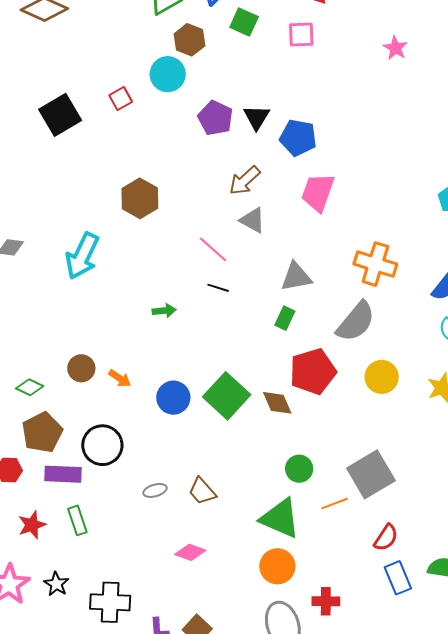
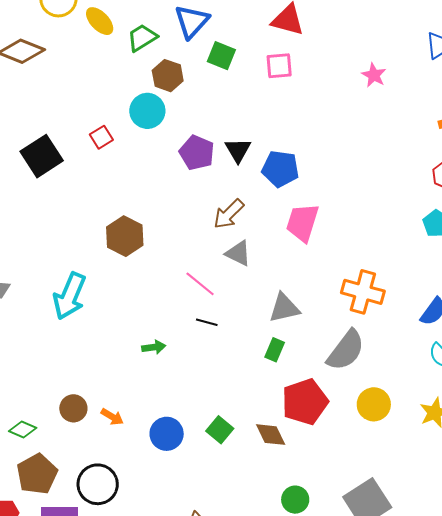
green square: (227, 396) -> (220, 430), size x0.6

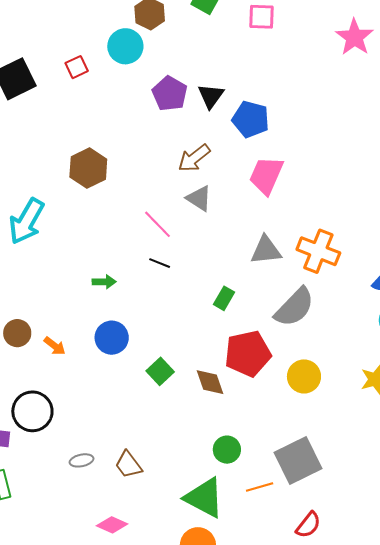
pink star: (374, 75) -> (354, 37), size x1.5
gray triangle: (284, 308) -> (266, 250), moved
yellow circle: (374, 404) -> (304, 376), moved
blue circle: (167, 434) -> (112, 338), moved

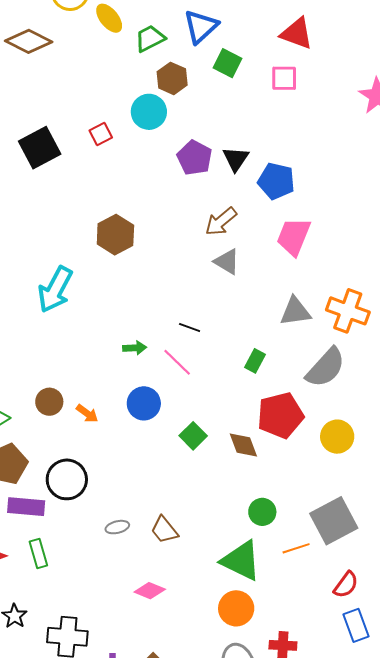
pink line: (158, 224) -> (177, 362), moved

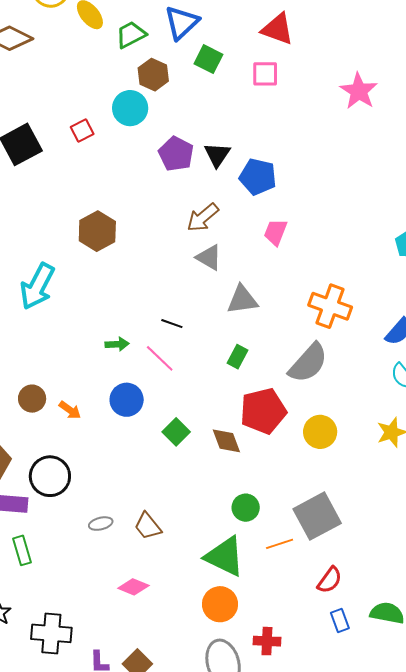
pink trapezoid: (294, 237) -> (275, 232), size x0.7
gray triangle: (295, 311) -> (242, 300), moved
blue rectangle: (356, 625) -> (340, 621), size x0.7

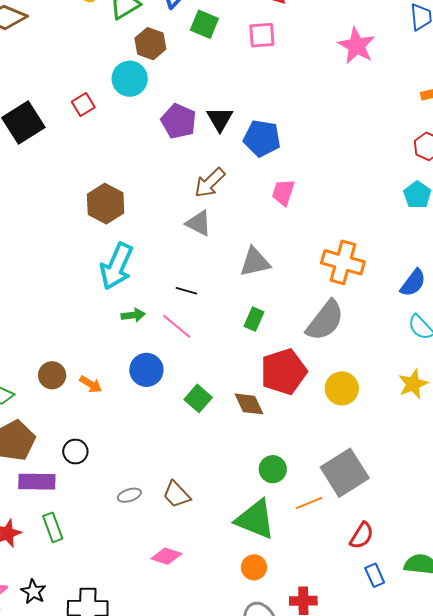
gray triangle: (209, 257) -> (199, 223), moved
cyan arrow: (37, 286) -> (116, 266), moved
black circle: (50, 476) -> (75, 451), size x0.6
orange circle: (220, 604) -> (254, 567), size x0.7

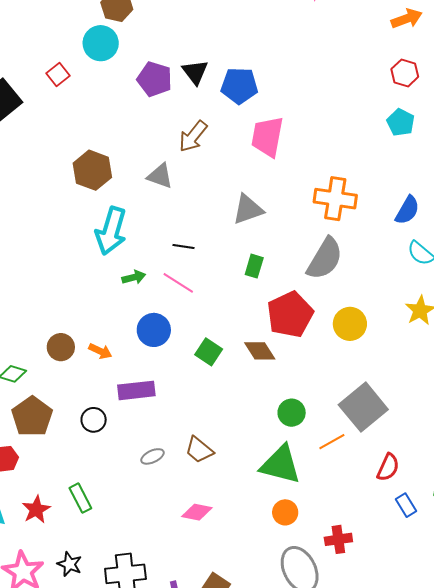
pink trapezoid: (283, 192) -> (267, 137), size x1.5
gray triangle: (199, 223) -> (160, 176), moved
purple rectangle: (37, 482) -> (136, 390), moved

